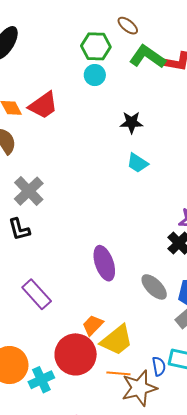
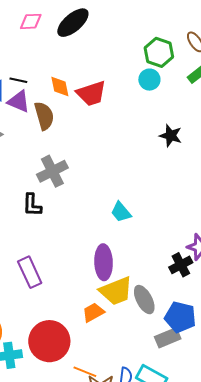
cyan trapezoid: (138, 163) -> (121, 212), moved
orange trapezoid: (93, 325) -> (93, 312), moved
yellow trapezoid: (117, 340) -> (116, 291), moved

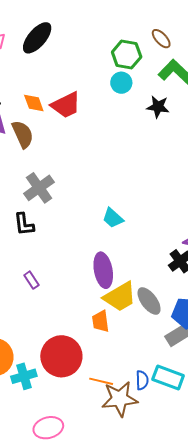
black star: (171, 136) -> (158, 107), moved
purple rectangle: (30, 272) -> (31, 280), moved, size x0.6
orange trapezoid: (93, 312) -> (101, 321), turned -60

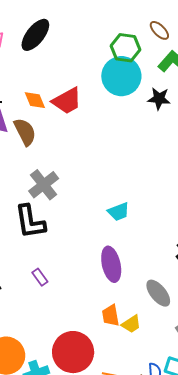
cyan circle: (121, 83) -> (121, 76), size x1.8
cyan trapezoid: (113, 218) -> (119, 212), turned -60
black L-shape: (24, 224) -> (30, 222), size x1.5
yellow trapezoid: (120, 297) -> (131, 324), moved, size x0.6

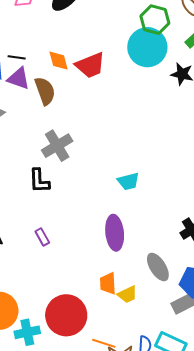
black L-shape: (30, 222) -> (39, 181), size x0.7

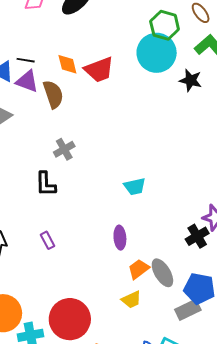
gray cross: (57, 146) -> (64, 149), size x0.7
purple ellipse: (115, 233) -> (120, 238), size x0.7
orange trapezoid: (108, 283) -> (139, 269), moved, turned 55

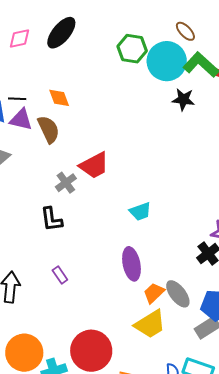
green hexagon: (165, 25) -> (132, 49), moved
cyan circle: (157, 53) -> (167, 61), moved
red trapezoid: (99, 70) -> (94, 165), moved
purple ellipse: (120, 238) -> (131, 264), size x1.4
yellow trapezoid: (131, 300) -> (150, 324), size x1.6

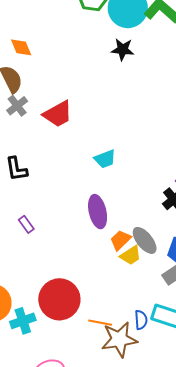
black star: (183, 99) -> (123, 49), moved
gray cross: (66, 183) -> (17, 106), moved
yellow trapezoid: (150, 324) -> (131, 255), moved, size x0.7

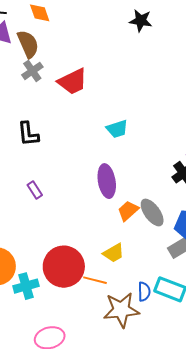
yellow trapezoid: (131, 255) -> (114, 253), moved
orange line: (100, 323) -> (95, 280), moved

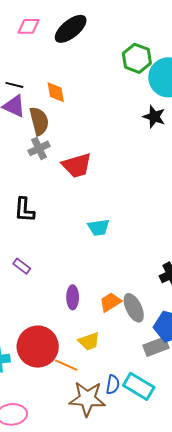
cyan trapezoid: (117, 129) -> (99, 227), moved
purple ellipse: (107, 181) -> (73, 297), moved, size x0.7
purple rectangle: (35, 190) -> (22, 266), turned -30

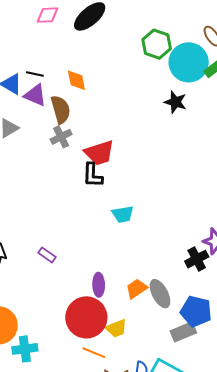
black L-shape: (24, 210) -> (93, 175), moved
red circle: (38, 347) -> (86, 317), moved

